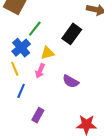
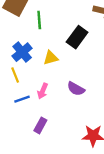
green line: (35, 29) -> (39, 20), moved, turned -42
pink arrow: (40, 71) -> (43, 91), moved
blue line: (21, 91) -> (22, 99), turned 48

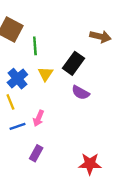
yellow triangle: (51, 58) -> (45, 74), moved, turned -42
purple semicircle: (76, 89) -> (81, 93), moved

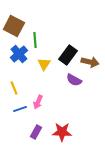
brown arrow: (100, 37) -> (90, 62), moved
blue cross: (17, 79) -> (19, 54), moved
red star: (90, 164) -> (62, 132), moved

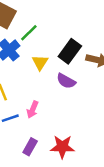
green line: (35, 40) -> (29, 33), turned 49
purple semicircle: (74, 80) -> (66, 81), moved

